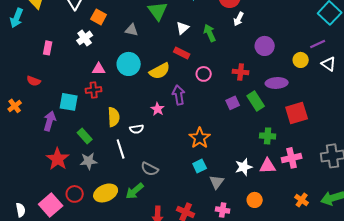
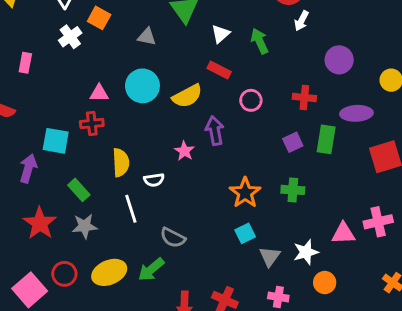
white cross: (85, 38) -> (70, 37), moved
green rectangle: (256, 101) -> (326, 139), turned 42
green cross: (268, 136) -> (293, 190), moved
white star: (244, 167) -> (306, 252), moved

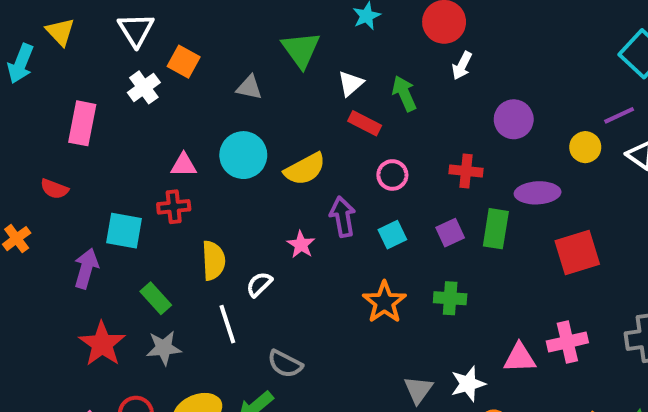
pink rectangle: (25, 63) -> (82, 123), size x1.5
red rectangle: (219, 70) -> (365, 123), moved
white semicircle: (154, 180) -> (259, 284), turned 144
cyan square: (245, 233) -> (392, 235), moved

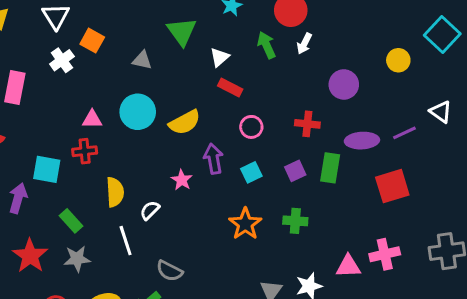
green arrow: (404, 93) -> (266, 45), moved
purple line: (619, 115) -> (404, 133), moved
yellow circle: (585, 147) -> (398, 60), moved

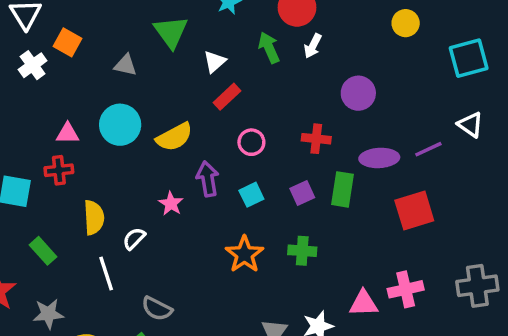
cyan square: (442, 34) -> (469, 58), moved, turned 32
yellow circle: (398, 60) -> (406, 23), moved
red rectangle: (230, 88) -> (227, 97), turned -70
gray star: (77, 259) -> (48, 314), moved

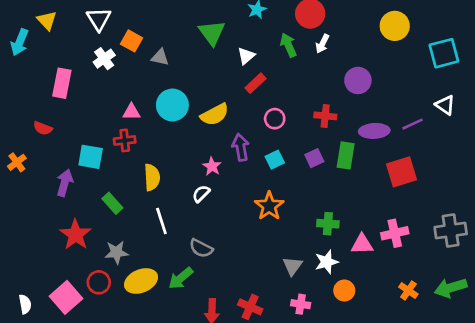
yellow circle: (406, 23) -> (395, 26), size x1.4
gray triangle: (125, 65) -> (160, 57), moved
white semicircle: (134, 239) -> (201, 194), moved
green cross: (302, 251) -> (328, 224), moved

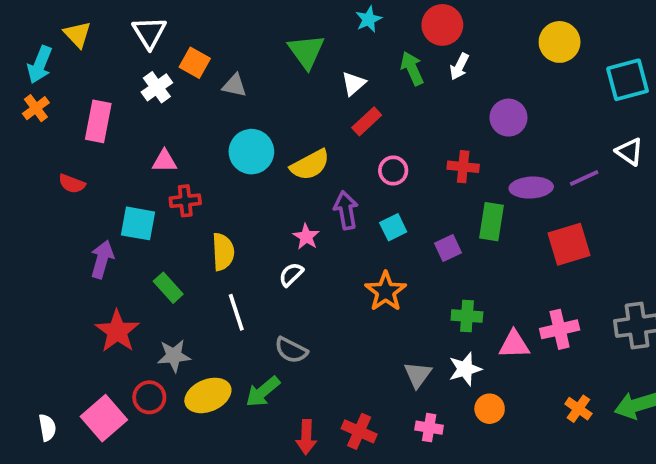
pink triangle: (131, 112) -> (164, 161), moved
purple square: (314, 158) -> (448, 248), moved
orange cross: (17, 162) -> (36, 108), moved

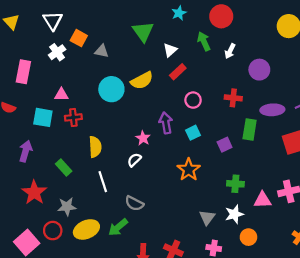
white arrow: (459, 67) -> (230, 51), moved
yellow semicircle: (310, 165) -> (142, 80), moved
cyan square: (138, 223) -> (43, 117), moved

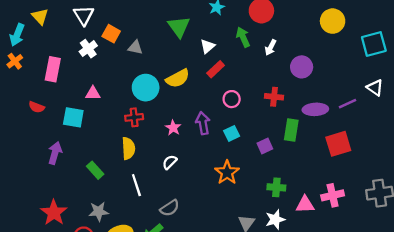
red cross: (73, 117) -> (134, 117), moved
pink star: (143, 138) -> (173, 128), moved
red star: (34, 192) -> (54, 213), moved
gray semicircle: (134, 203) -> (170, 208), turned -60

